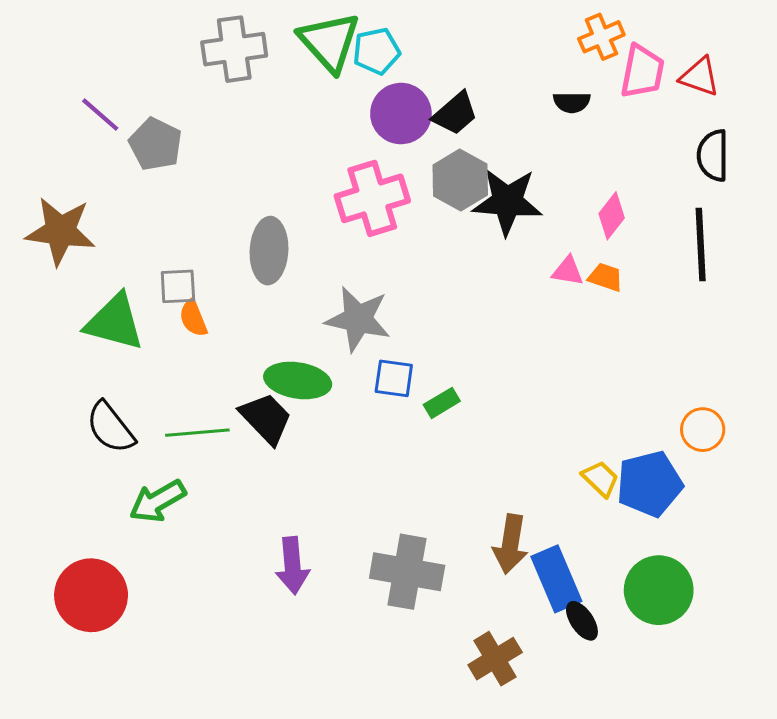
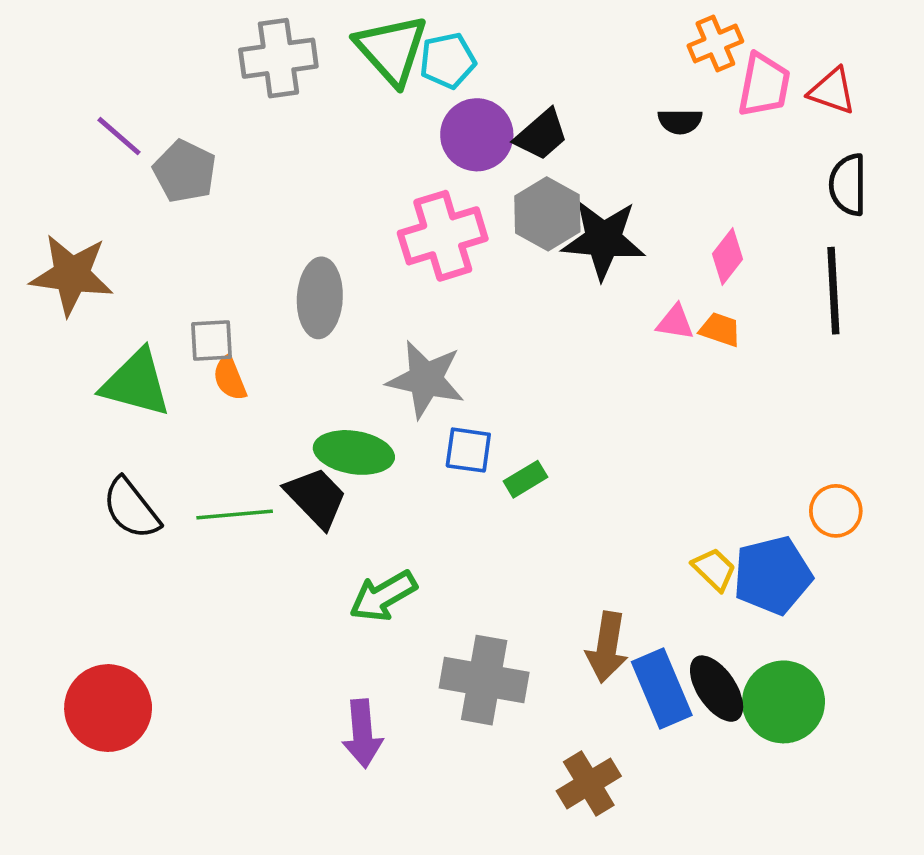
green arrow: (158, 501) -> (383, 596), moved
purple arrow: (293, 566) -> (362, 734), moved
black ellipse: (582, 621) -> (717, 689), moved, size x1.4

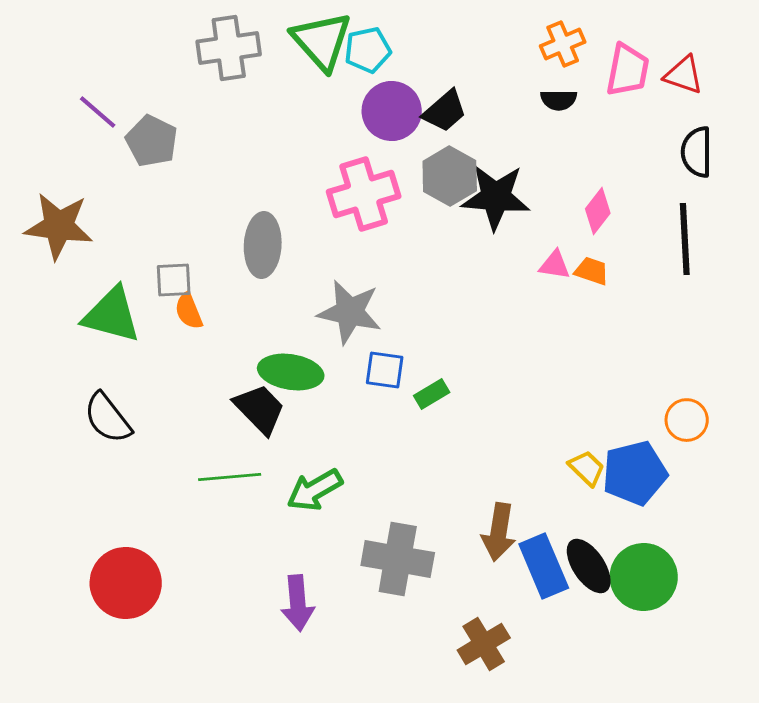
orange cross: (715, 44) -> (563, 44), moved
green line: (235, 515) -> (230, 477), moved
red circle: (108, 708) -> (126, 583), moved

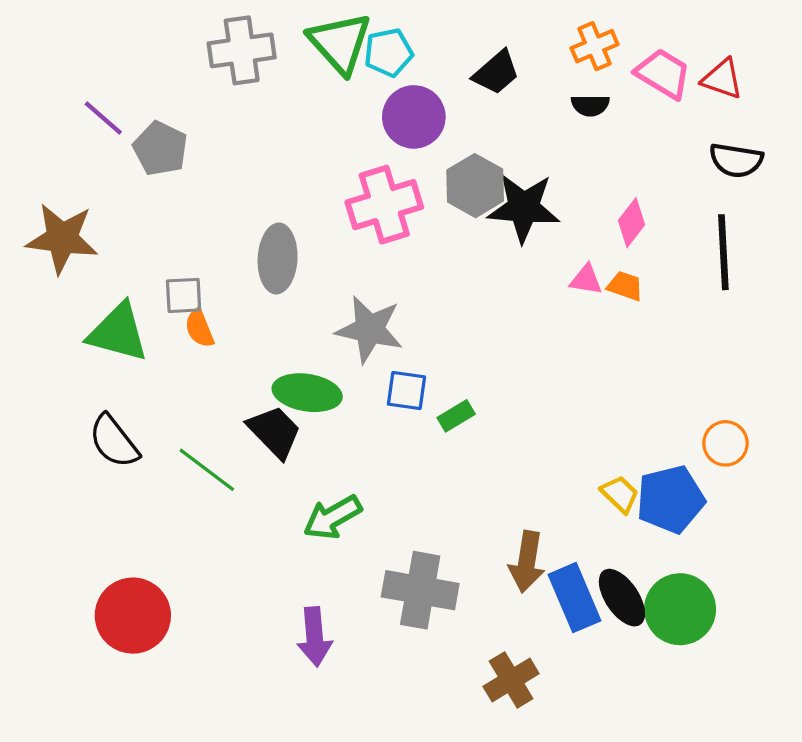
pink trapezoid: (628, 70) -> (663, 74), turned -70
black trapezoid: (445, 111) -> (496, 73), moved
black semicircle: (697, 152) -> (736, 160), turned -81
green line: (230, 477) -> (207, 470), moved, turned 42

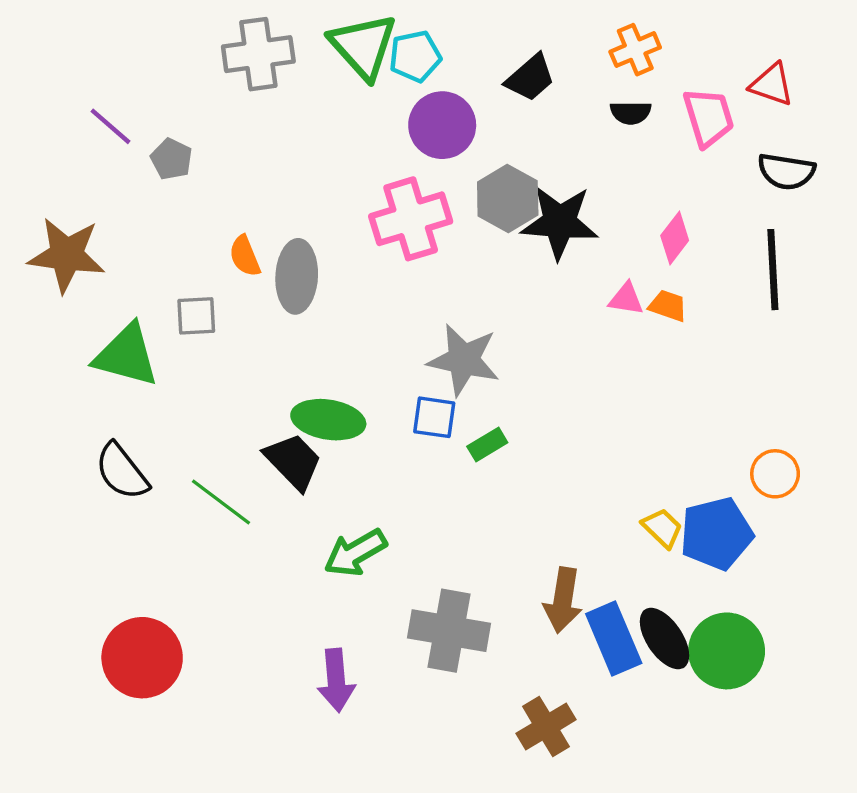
pink trapezoid: (663, 74) -> (708, 117), moved, turned 42
gray pentagon: (160, 149) -> (171, 159), size x0.7
orange semicircle: (199, 328) -> (245, 256), moved
gray star: (369, 329) -> (464, 360), moved

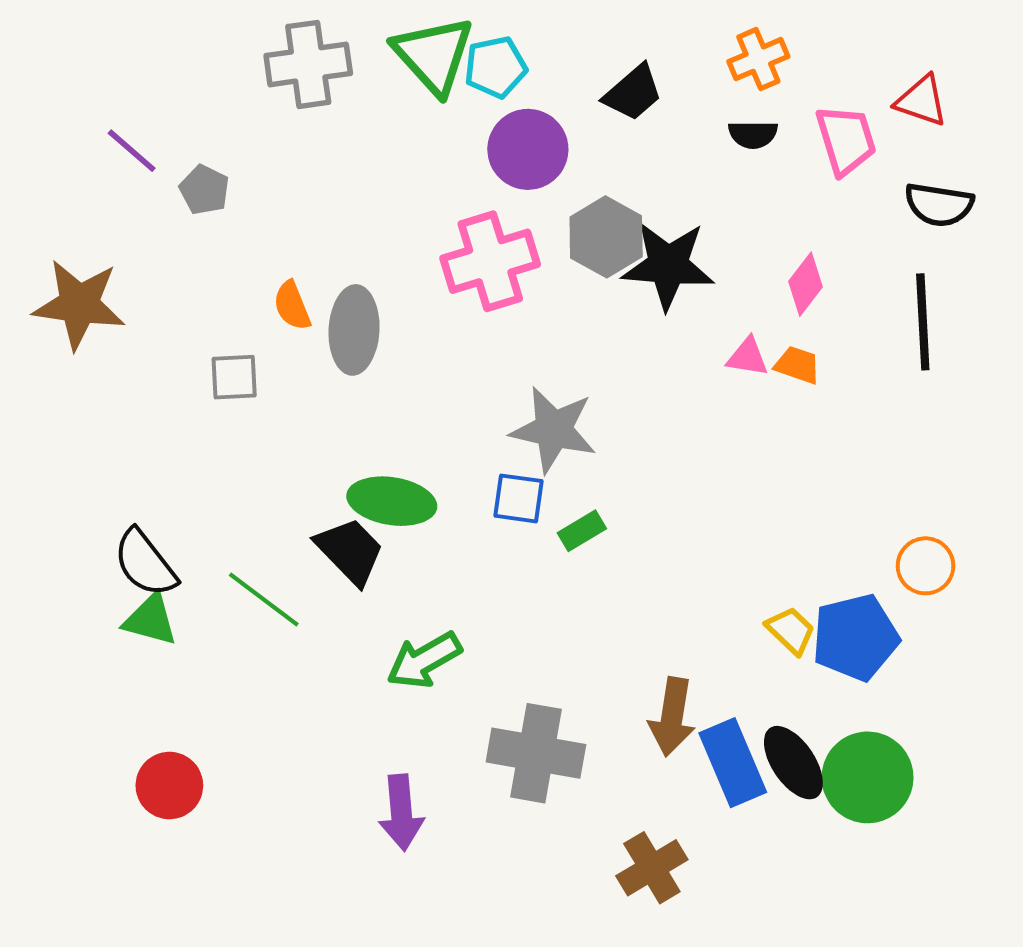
green triangle: (126, 355) -> (151, 620), moved, size x0.7
red circle: (142, 658) -> (169, 786), size x0.7

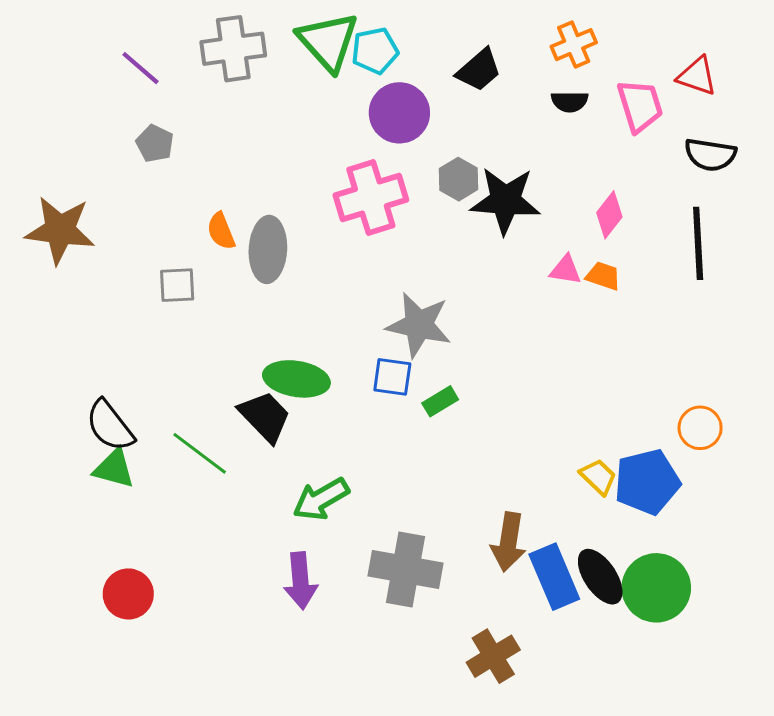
purple line: (132, 151) -> (140, 68), moved
gray hexagon: (606, 237) -> (459, 179), size x0.7
purple arrow: (401, 812) -> (301, 581), moved

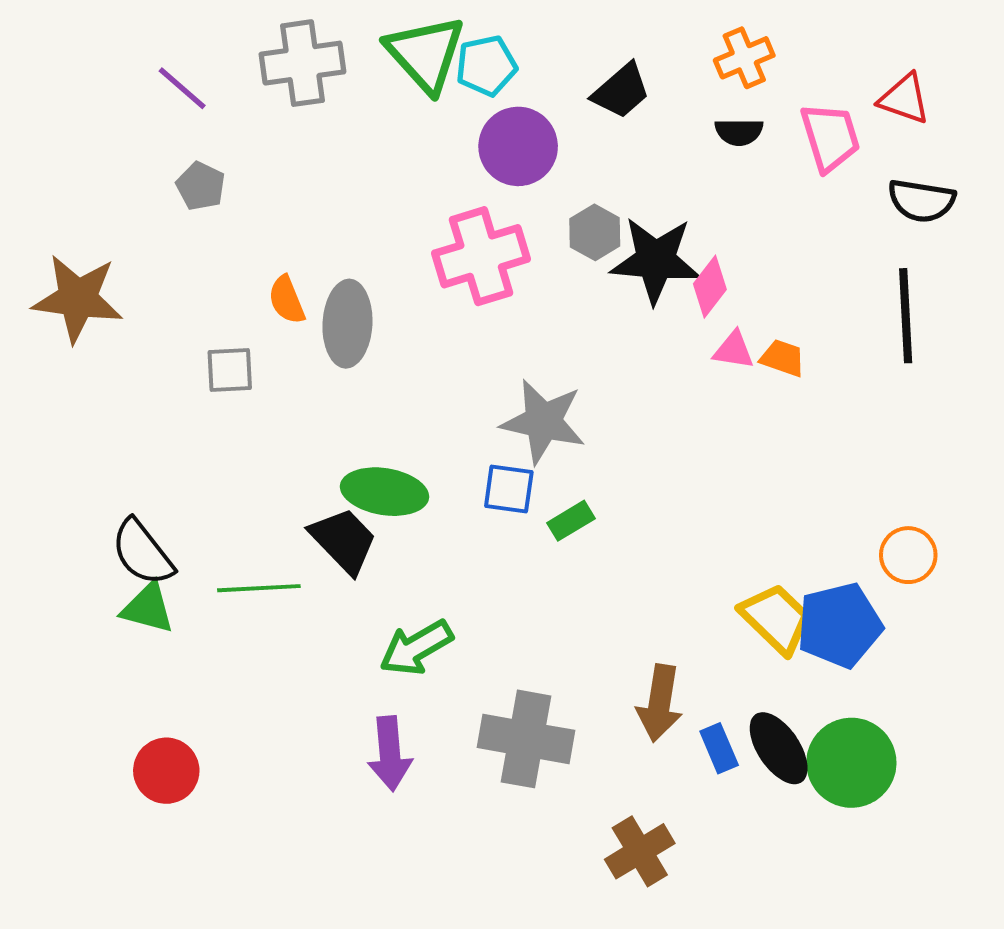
pink diamond: (609, 215) -> (710, 287), moved
green line: (200, 453) -> (259, 588), turned -40
yellow trapezoid: (598, 477) -> (776, 619), size x1.5
blue rectangle: (554, 577) -> (719, 748), size x0.6

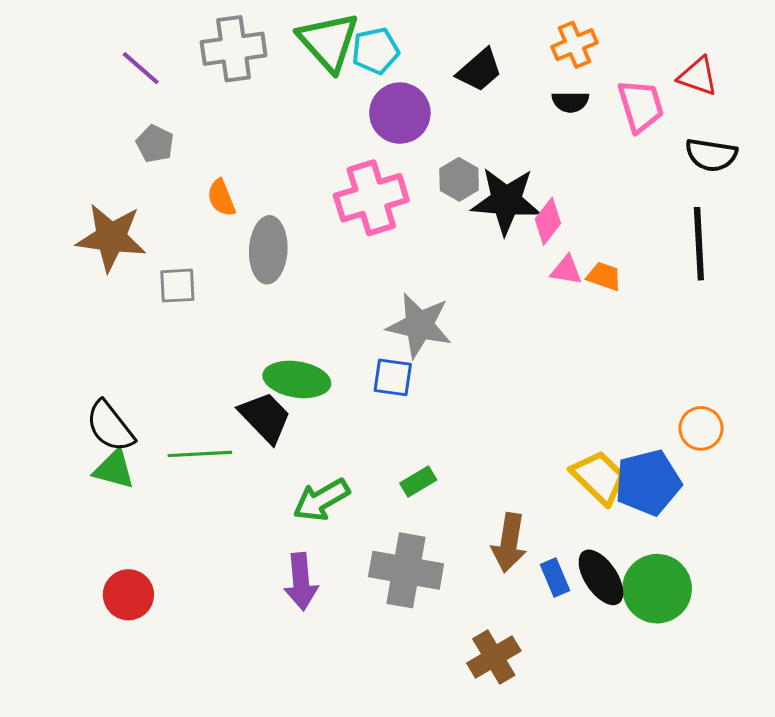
brown star: (78, 299) -> (111, 238), moved
orange semicircle: (287, 300) -> (221, 198), moved
green rectangle: (571, 521) -> (418, 481), moved

